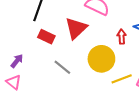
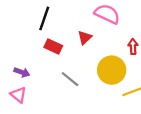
red triangle: (76, 28) -> (85, 38), size x0.6
purple arrow: (17, 61) -> (22, 72), turned 72

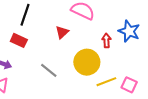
red rectangle: (53, 47) -> (19, 40), moved

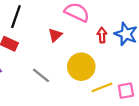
red arrow: (106, 40) -> (102, 35), moved
pink square: (129, 85) -> (126, 91), turned -35

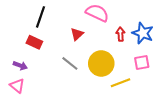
gray line: (41, 75) -> (70, 63), moved
pink square: (126, 91) -> (142, 62), moved

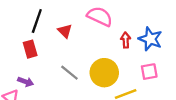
red triangle: (77, 34) -> (65, 31), moved, turned -32
red rectangle: (34, 42) -> (30, 49), turned 49
purple arrow: (20, 66) -> (26, 82), moved

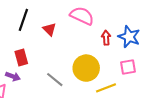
red rectangle: (30, 49) -> (21, 58), moved
gray line: (69, 73) -> (55, 80), moved

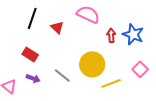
red rectangle: (21, 58) -> (30, 54), turned -42
pink square: (128, 67) -> (140, 69), moved, turned -35
purple arrow: (13, 76) -> (33, 78), moved

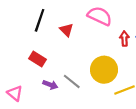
purple arrow: (33, 78) -> (50, 85), moved

